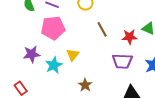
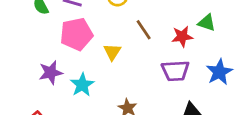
yellow triangle: (73, 55) -> (112, 52), moved

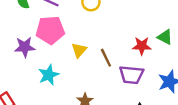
brown line: (144, 30) -> (106, 58), moved
purple star: (51, 73) -> (25, 47), moved

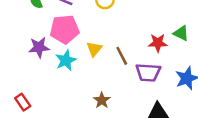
cyan star: (49, 75) -> (66, 60), moved

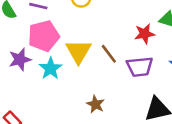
yellow triangle: (94, 49) -> (79, 51), size x1.5

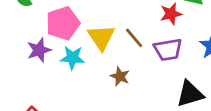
cyan star: (51, 68) -> (72, 58), turned -30
brown star: (96, 104) -> (120, 76), moved

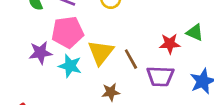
brown star: (120, 76) -> (111, 92), turned 30

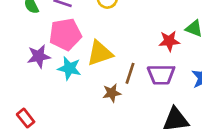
yellow triangle: (101, 52) -> (100, 53), turned 36
brown line: (131, 59) -> (130, 73), moved, turned 50

